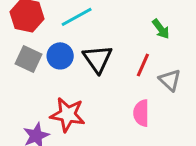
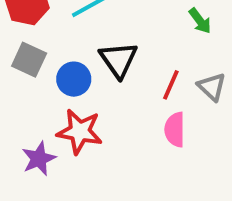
blue circle: (60, 56) -> (74, 79), moved
red line: (143, 65) -> (171, 85), moved

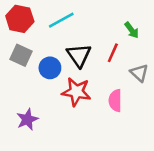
red line: (171, 85) -> (113, 53), moved
red star: (80, 131) -> (76, 92), moved

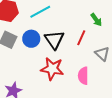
blue circle: (50, 68) -> (31, 39), moved

